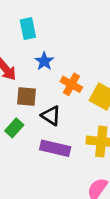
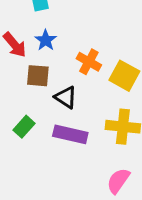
blue star: (44, 61) -> (46, 40), moved
green rectangle: (14, 128) -> (24, 127), moved

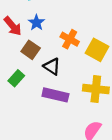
brown square: (38, 76) -> (31, 50), turned 30
green rectangle: (24, 127) -> (16, 78), moved

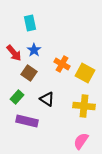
black triangle: (52, 66) -> (47, 99), moved
purple rectangle: (55, 95) -> (27, 121), moved

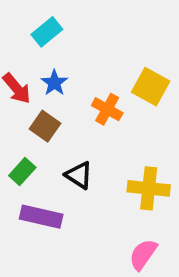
cyan rectangle: (30, 23) -> (47, 32), turned 63
yellow square: (85, 73) -> (151, 87), moved

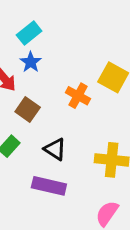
blue star: (54, 83) -> (31, 62), moved
purple rectangle: (41, 217) -> (49, 186), moved

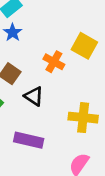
black triangle: (55, 149) -> (34, 96), moved

